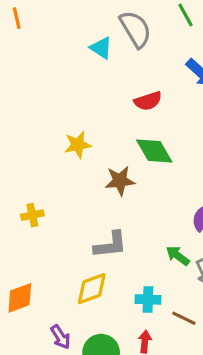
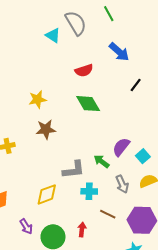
brown star: (120, 181) -> (46, 129), moved
gray L-shape: (110, 245) -> (74, 170), moved
green arrow: (178, 256) -> (102, 161), moved
cyan cross: (148, 299) -> (89, 191), moved

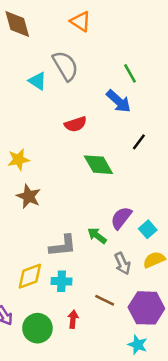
green line: (109, 14) -> (130, 73), moved
green diamond: (88, 104) -> (98, 165), moved
brown star: (46, 129) -> (29, 196), turned 30
cyan cross: (89, 191) -> (62, 281), moved

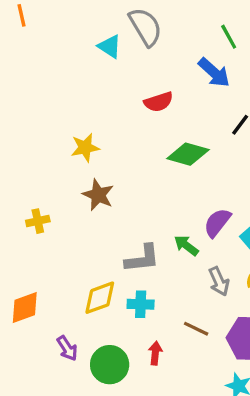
green diamond: (98, 165) -> (188, 154), turned -44

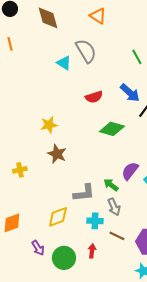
blue arrow: (214, 73) -> (130, 93), moved
gray arrow: (219, 281) -> (114, 207), moved
cyan cross: (141, 304) -> (95, 221), moved

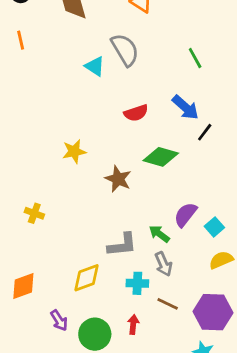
brown star: (57, 154) -> (118, 179), moved
yellow cross: (20, 170) -> (34, 213), turned 32

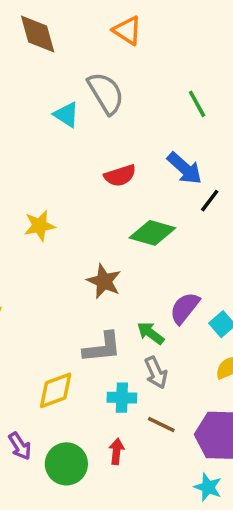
brown star: (118, 179) -> (104, 281), moved

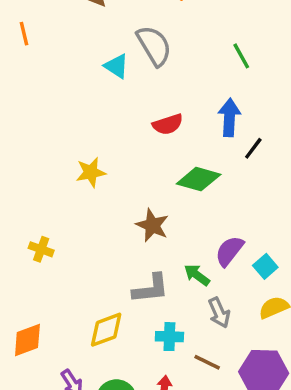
blue arrow: (185, 168) -> (229, 118), turned -129
gray arrow: (156, 373) -> (219, 313), moved

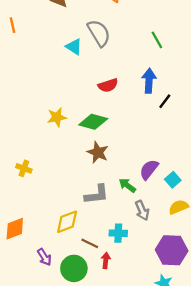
green diamond: (199, 179) -> (93, 122), moved
cyan cross: (169, 337) -> (118, 233), moved
brown line: (207, 362) -> (90, 243), moved

